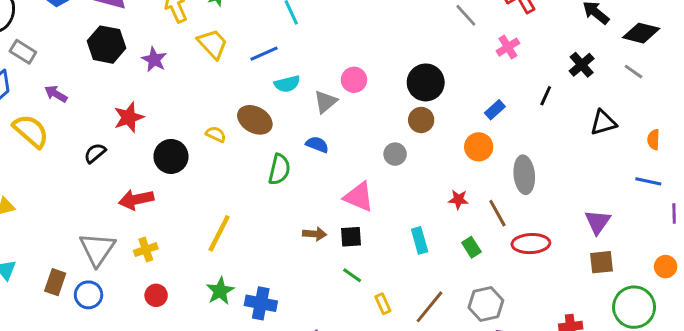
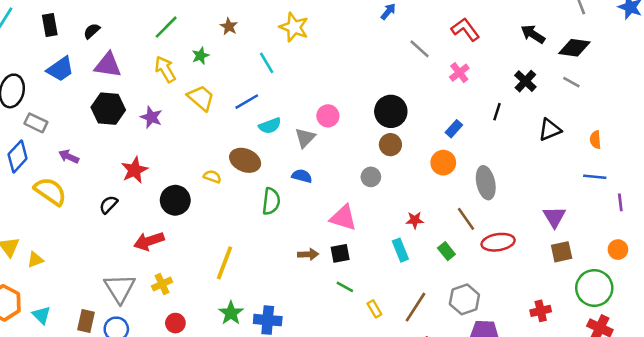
red star: (458, 200) -> (415, 220), moved

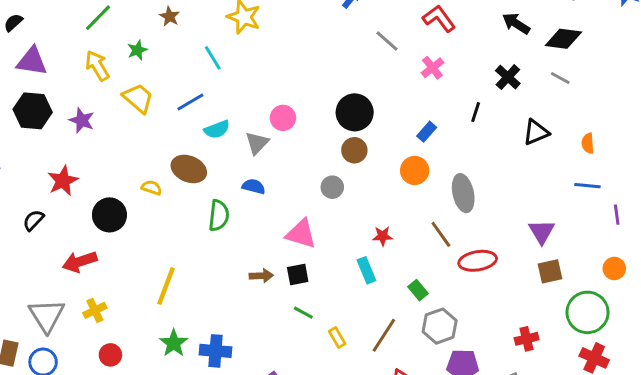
green rectangle: (446, 251) -> (418, 290), moved

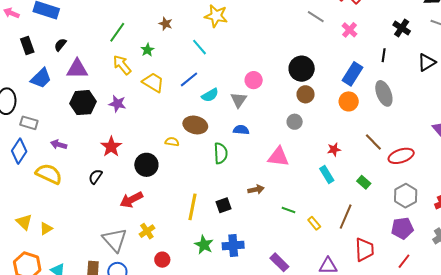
blue rectangle: (427, 132) -> (352, 74), size x1.6
gray ellipse: (463, 193) -> (384, 93), moved
black square: (298, 274) -> (224, 205), moved
gray hexagon: (440, 326) -> (406, 196), moved

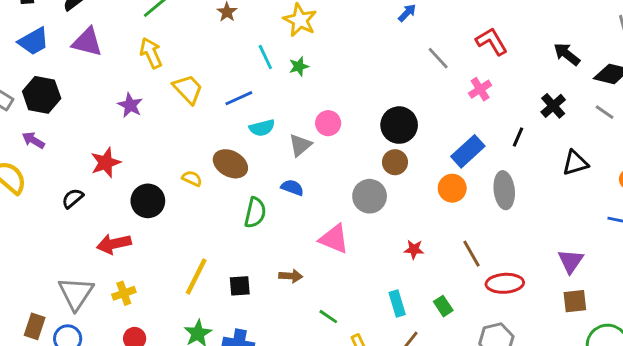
green star: (147, 50) -> (299, 66), moved
black hexagon: (83, 103) -> (42, 95), moved
gray circle: (295, 122) -> (370, 196), size x1.5
cyan rectangle: (327, 174) -> (397, 304), moved

